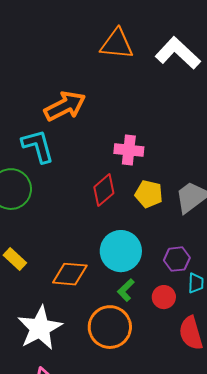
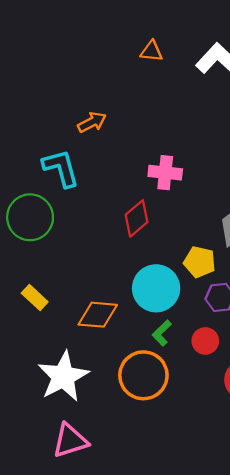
orange triangle: (117, 44) -> (151, 51), size x0.6
orange arrow: (65, 106) -> (92, 122), size x0.6
yellow pentagon: (149, 194) -> (200, 262), moved

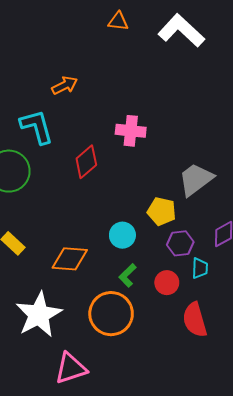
red diamond: (137, 218) -> (86, 162), moved
cyan circle: (156, 288) -> (122, 235), size x0.6
pink triangle: (70, 441) -> (71, 368), moved

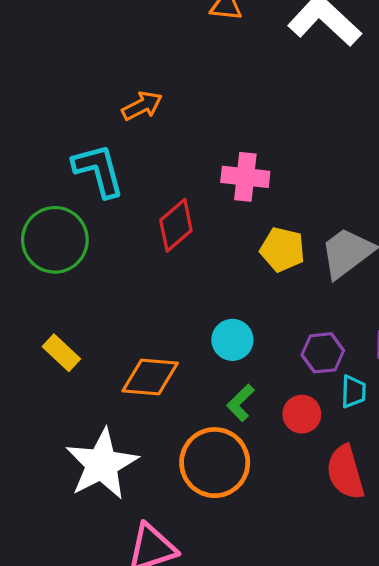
yellow pentagon: (162, 211) -> (282, 249), moved

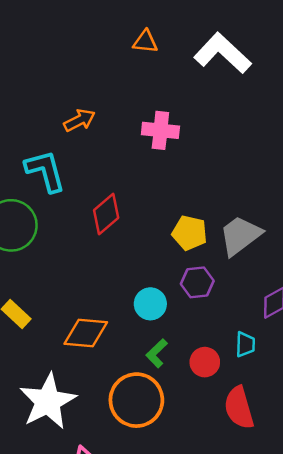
pink cross: (245, 177) -> (160, 130), moved
purple hexagon: (323, 353) -> (197, 282), moved

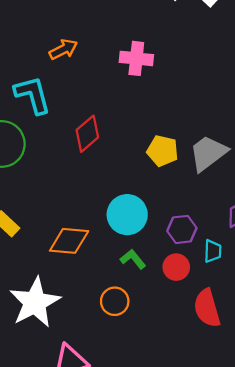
purple hexagon: (197, 282) -> (182, 229), moved
cyan circle: (150, 304) -> (127, 215), size x1.4
green L-shape: (157, 353) -> (133, 259), turned 95
orange circle: (136, 400) -> (115, 301), size x0.6

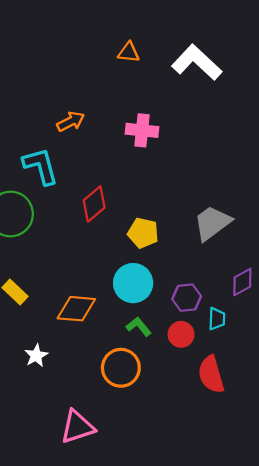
yellow pentagon: (163, 151) -> (143, 233), moved
orange circle: (115, 301) -> (121, 368), size x1.4
white star: (35, 302) -> (36, 356), moved, size x0.5

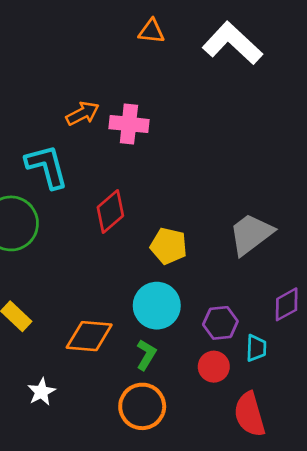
pink cross: (142, 130) -> (129, 124), moved
green L-shape: (139, 327) -> (146, 355), moved, turned 70

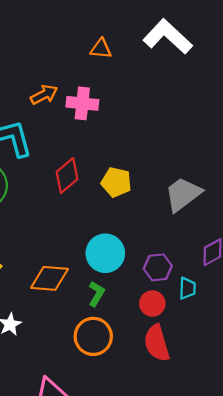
orange triangle: (151, 31) -> (101, 49), moved
yellow pentagon: (169, 246) -> (116, 182), moved
red semicircle: (250, 414) -> (157, 343), moved

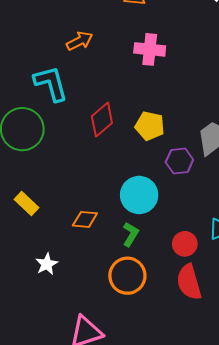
pink cross: (82, 103) -> (150, 49), moved
purple hexagon: (158, 267) -> (179, 161), moved
orange diamond: (49, 278) -> (85, 219), size x0.7

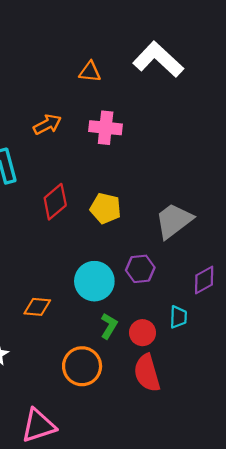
orange arrow: (80, 41) -> (47, 124), moved
purple hexagon: (179, 161) -> (140, 269), moved
green L-shape: (131, 234) -> (109, 326), moved

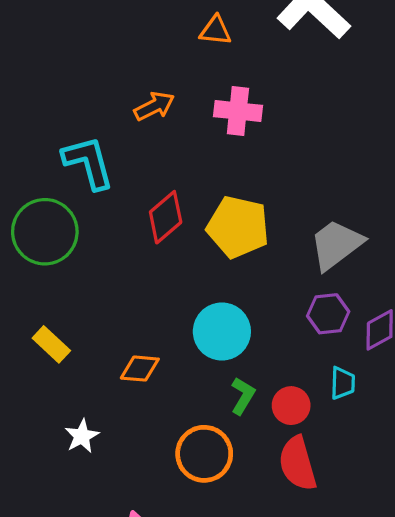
yellow pentagon: (106, 208) -> (238, 227), size x1.4
purple hexagon: (140, 269) -> (328, 314), moved

